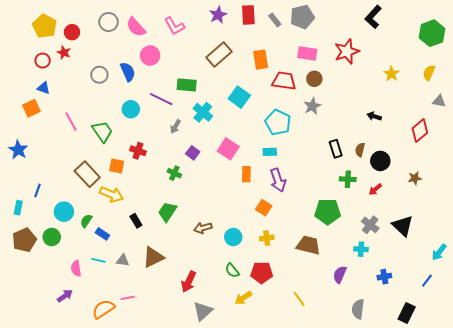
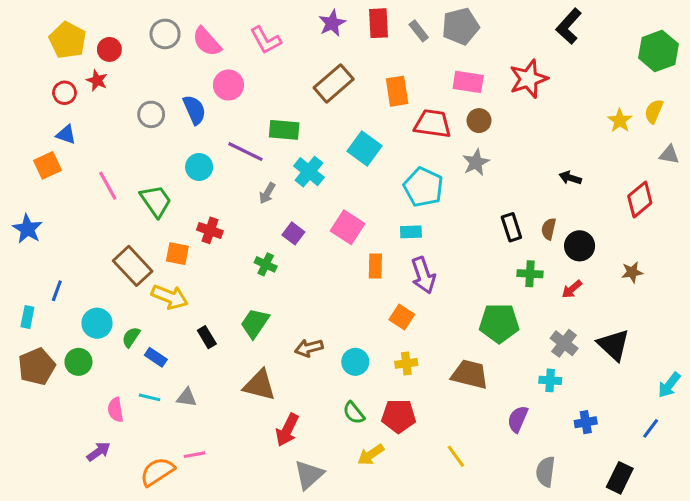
yellow star: (391, 74) -> (620, 121), moved
brown triangle: (153, 257) -> (259, 385), moved, turned 40

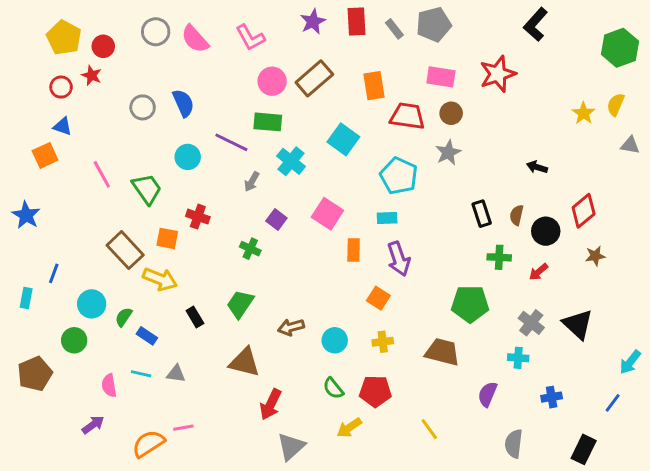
pink circle: (228, 85) -> (272, 81), moved
red diamond: (640, 199) -> (584, 211), moved
brown pentagon: (37, 366) -> (35, 374), moved

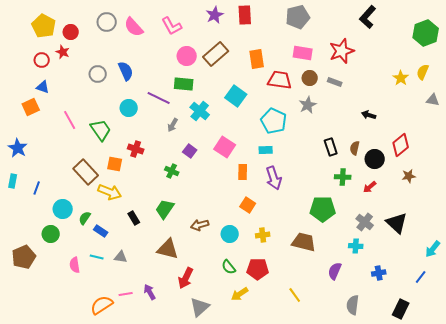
gray rectangle: (394, 29) -> (335, 82), moved, turned -32
cyan rectangle: (26, 298) -> (13, 181), moved
orange square: (378, 298) -> (248, 205), moved
purple arrow: (93, 425) -> (150, 292), moved, turned -84

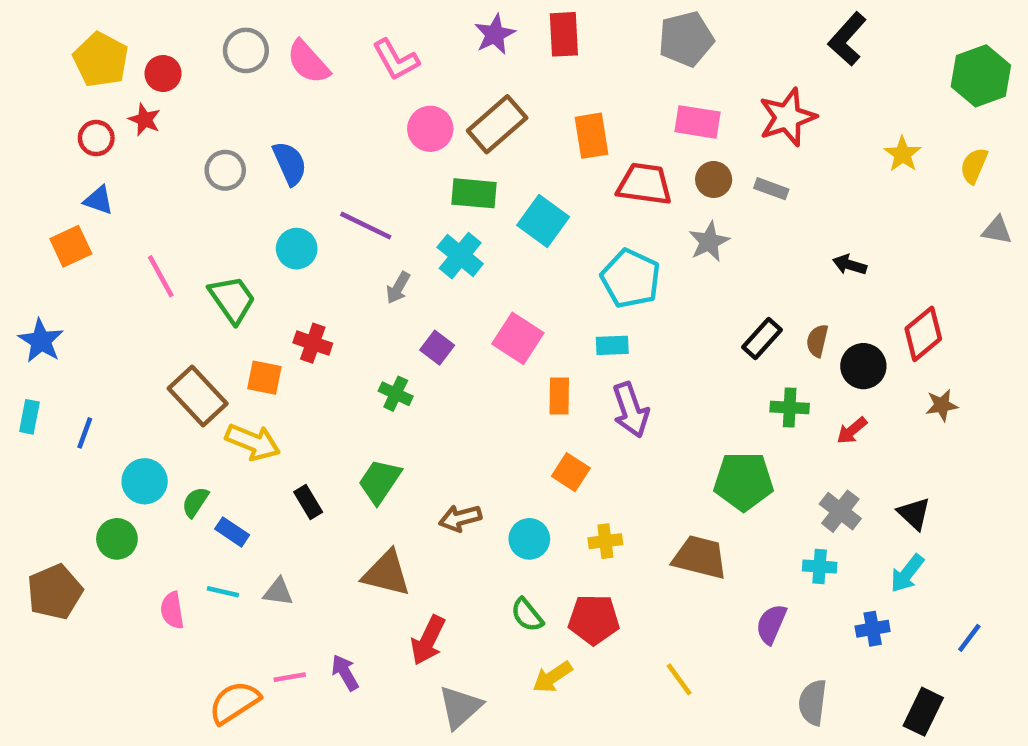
yellow star: (401, 78) -> (903, 154), moved
green rectangle: (184, 84) -> (474, 193), moved
black rectangle: (331, 147) -> (762, 338), turned 60
black triangle: (397, 223) -> (914, 514), size x0.7
cyan arrow: (433, 249) -> (907, 573), moved

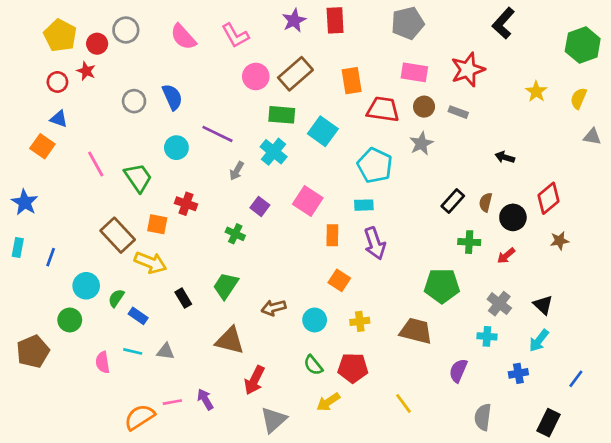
gray circle: (246, 50) -> (126, 30), moved
orange square: (71, 246) -> (42, 146), turned -30

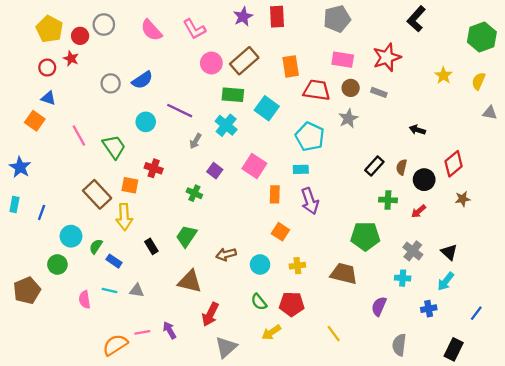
blue semicircle: (172, 97) -> (142, 80), turned 80
yellow arrow: (150, 263) -> (124, 217), turned 65

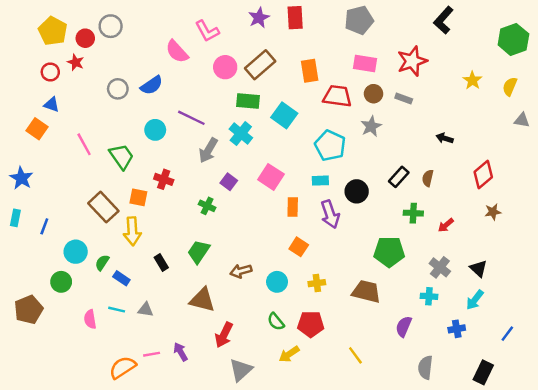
pink semicircle: (151, 30) -> (177, 51), moved
gray arrow: (196, 141) -> (208, 150), size x1.5
black circle: (424, 180) -> (357, 191), moved

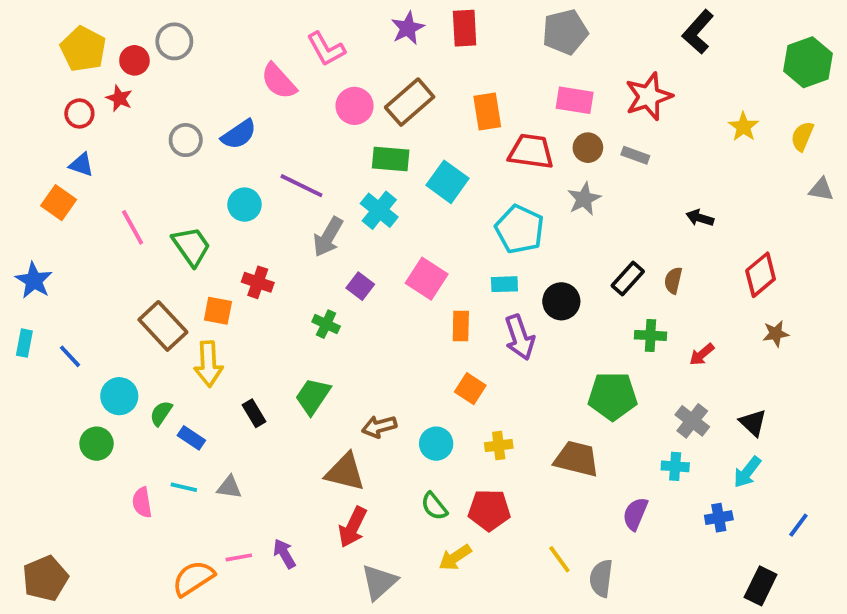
blue line: (44, 226) -> (70, 356), turned -63
brown triangle: (202, 300) -> (345, 472), moved
brown pentagon: (29, 310) -> (45, 578), moved
gray semicircle: (425, 367) -> (601, 578), moved

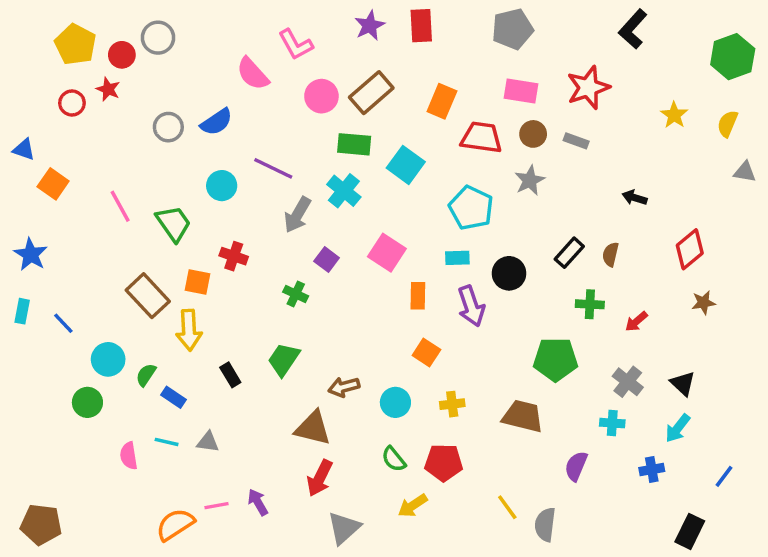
orange rectangle: (487, 112) -> (442, 101), turned 32
blue triangle: (81, 165) -> (24, 149), moved
brown pentagon: (45, 578) -> (41, 525), turned 30

